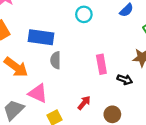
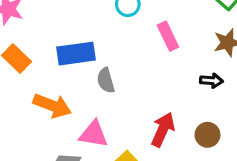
pink rectangle: (101, 64) -> (168, 36), moved
red arrow: (84, 103) -> (163, 130), size x1.5

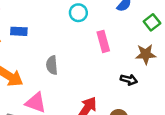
blue rectangle: (76, 54) -> (19, 31), moved, size x0.6

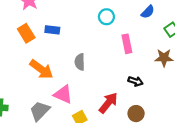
black arrow: (129, 80) -> (135, 81), moved

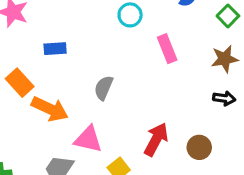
orange rectangle: (26, 33) -> (20, 83), moved
gray semicircle: (80, 62) -> (104, 88), turned 35
black arrow: (135, 81) -> (224, 98), moved

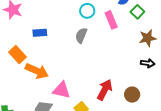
green square: (228, 16) -> (137, 12), moved
pink rectangle: (167, 49) -> (111, 20), moved
gray semicircle: (104, 88) -> (81, 35), moved

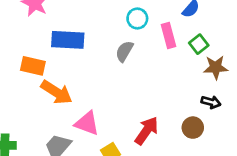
green square: (137, 12) -> (199, 44), moved
blue rectangle: (40, 33) -> (68, 40), size x1.6
orange rectangle: (18, 55) -> (33, 66), turned -42
brown circle: (132, 95) -> (193, 128), moved

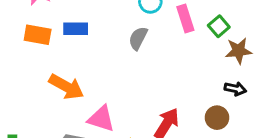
blue rectangle: (68, 40) -> (76, 29), size x0.7
orange rectangle: (33, 66) -> (38, 35), moved

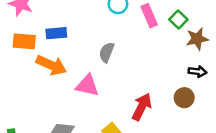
gray semicircle: (138, 38) -> (107, 52), moved
orange arrow: (66, 87) -> (51, 65), moved
pink triangle: (101, 119) -> (87, 85), moved

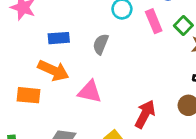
orange rectangle: (24, 41) -> (28, 95), moved
gray semicircle: (107, 52) -> (101, 44), moved

